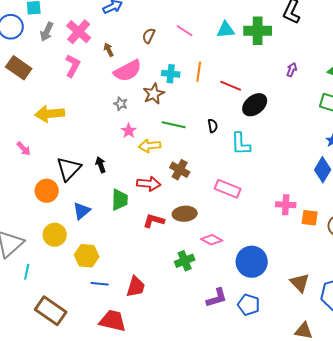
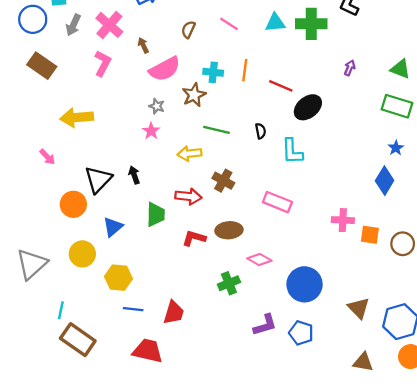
pink star: (129, 131) -> (151, 131), moved
cyan line: (27, 272) -> (61, 310), moved

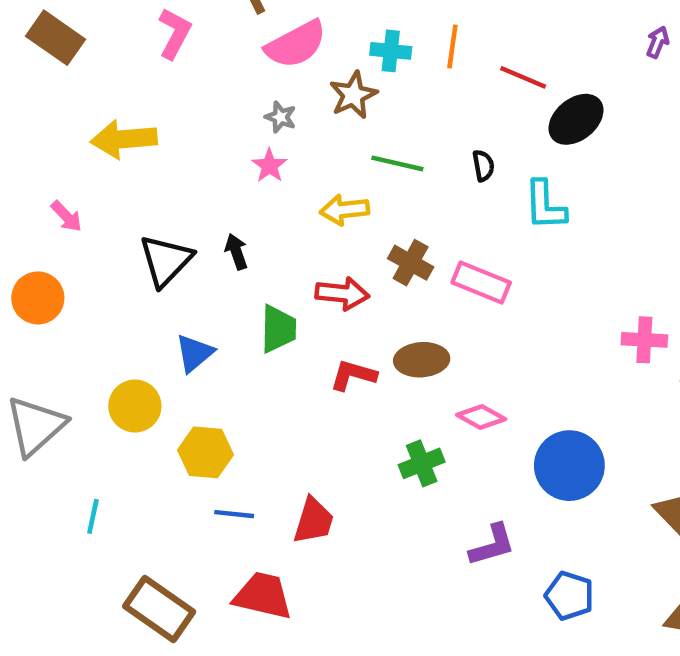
pink rectangle: (277, 202) -> (481, 283), moved
orange circle: (73, 204) -> (38, 298), moved
blue pentagon: (301, 333) -> (569, 596), moved
brown rectangle: (78, 340) -> (159, 609), moved

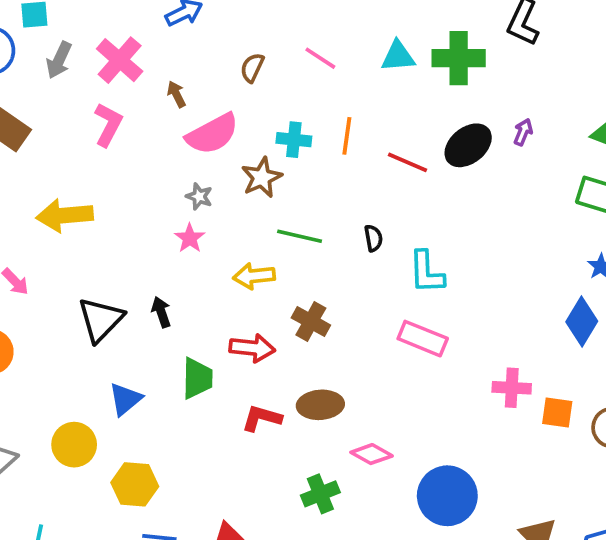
black ellipse: (576, 119) -> (468, 145), moved
pink rectangle: (481, 283) -> (423, 339), moved

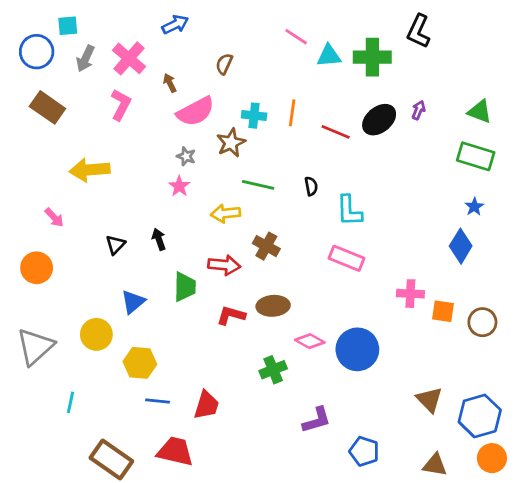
pink line: (320, 58) -> (296, 37), moved
black triangle: (101, 320) -> (115, 245), size x0.6
blue circle: (447, 496) -> (357, 349), moved

